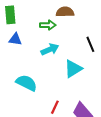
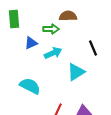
blue triangle: (15, 39) -> (31, 43), moved, turned -32

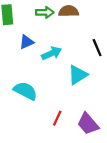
green arrow: (51, 29) -> (45, 12), moved

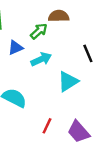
green arrow: (45, 12) -> (39, 31), moved, turned -42

